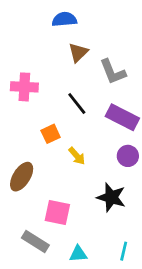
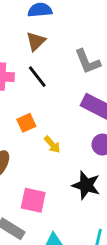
brown triangle: (78, 52) -> (36, 41), moved
black line: (77, 103) -> (37, 77), moved

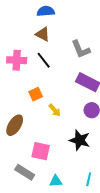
brown triangle: (36, 41) -> (43, 34), turned -49

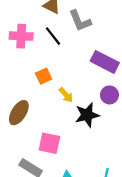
gray L-shape: (81, 49) -> (80, 21), moved
black star: (80, 140) -> (87, 115), moved, turned -30

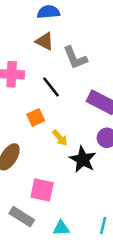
black line: (53, 36) -> (51, 87), moved
black star: (87, 115) -> (83, 159), turned -30

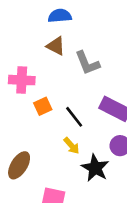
black line: (51, 87) -> (74, 117), moved
orange square: (36, 117) -> (43, 106), moved

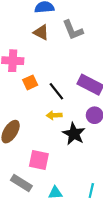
gray L-shape: (87, 63) -> (73, 30), moved
yellow arrow: (72, 146) -> (54, 115), turned 128

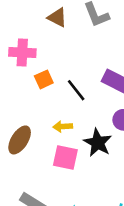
yellow arrow: (54, 115) -> (63, 126), moved
pink square: (39, 160) -> (65, 157), moved

